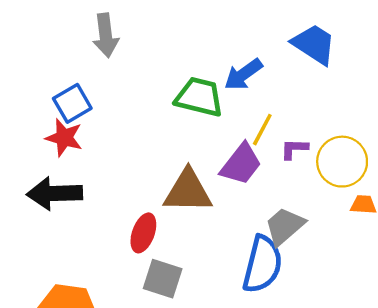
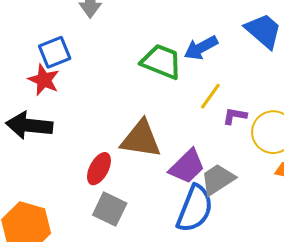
purple trapezoid: (241, 164) -> (187, 166), moved

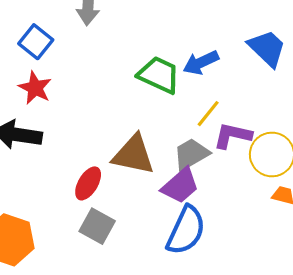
blue square: (55, 52) -> (36, 42), moved, turned -32
purple L-shape: (235, 116) -> (233, 136), size x1.5
gray trapezoid: (218, 179) -> (191, 154), moved

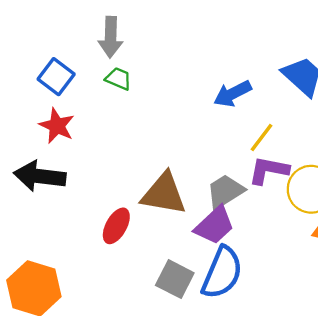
green trapezoid: (159, 75) -> (118, 79), moved, size x0.6
yellow line: (208, 114) -> (261, 138), moved
gray square: (97, 226) -> (175, 279), moved

